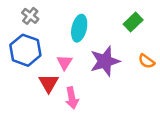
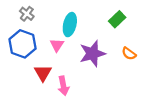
pink triangle: (65, 62) -> (57, 45), moved

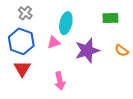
green rectangle: (117, 19) -> (110, 18), turned 42
pink triangle: (57, 45) -> (54, 42), turned 40
red triangle: (43, 73) -> (22, 69), moved

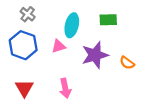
green rectangle: (110, 18) -> (108, 20), moved
orange semicircle: (122, 50) -> (127, 63), moved
red triangle: (22, 69) -> (24, 88), moved

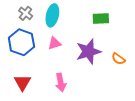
cyan ellipse: (72, 25) -> (52, 15), moved

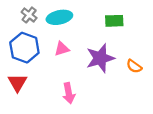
cyan ellipse: (52, 15) -> (59, 17), turned 65
red triangle: (22, 82) -> (17, 83), moved

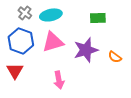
pink triangle: (62, 49) -> (53, 42), size x1.6

